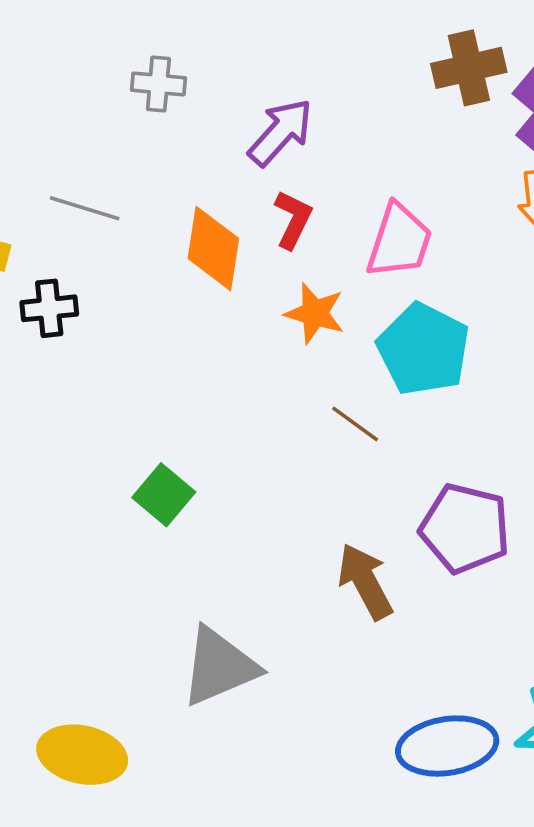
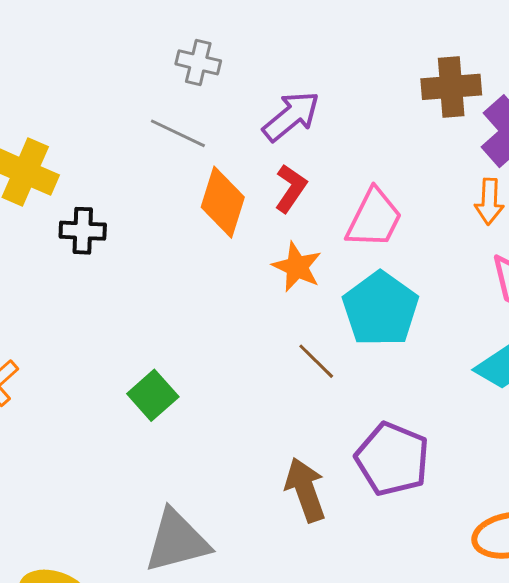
gray line: (85, 208) -> (178, 133), moved

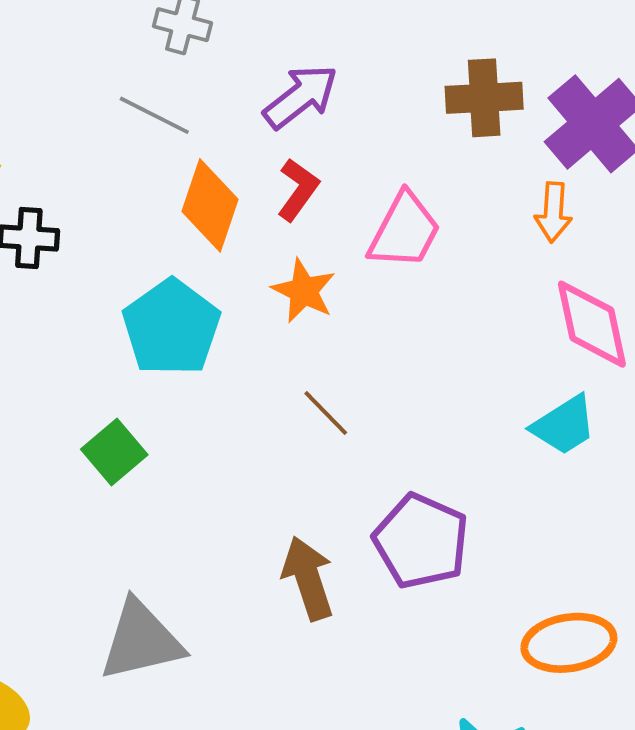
brown cross: (451, 87) -> (484, 98), moved
cyan pentagon: (381, 309) -> (171, 328), moved

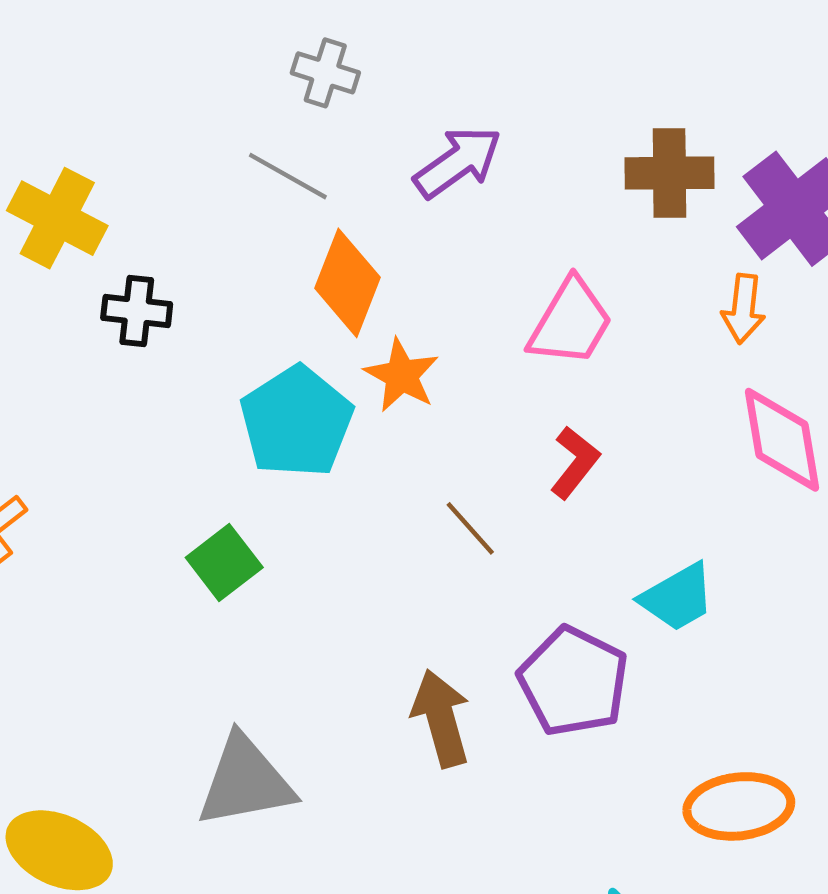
red L-shape: (298, 189) -> (575, 462), moved
orange star: (304, 291) -> (402, 375), moved
cyan trapezoid: (564, 425) -> (677, 597), moved

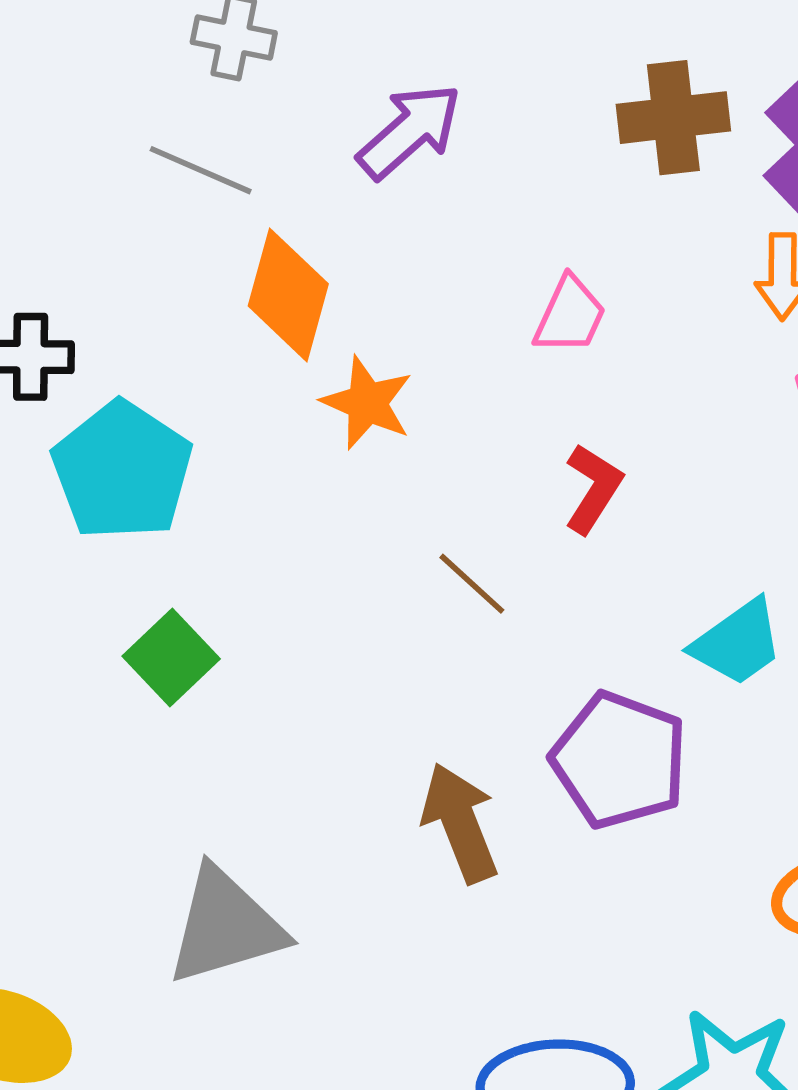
pink trapezoid: (571, 322) -> (570, 315), size x0.7
cyan pentagon: (296, 422) -> (122, 471), moved

